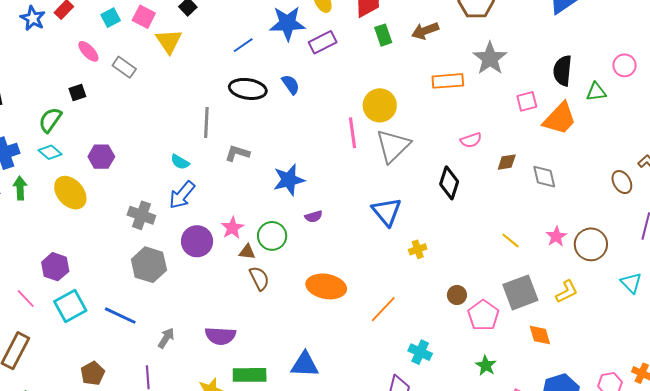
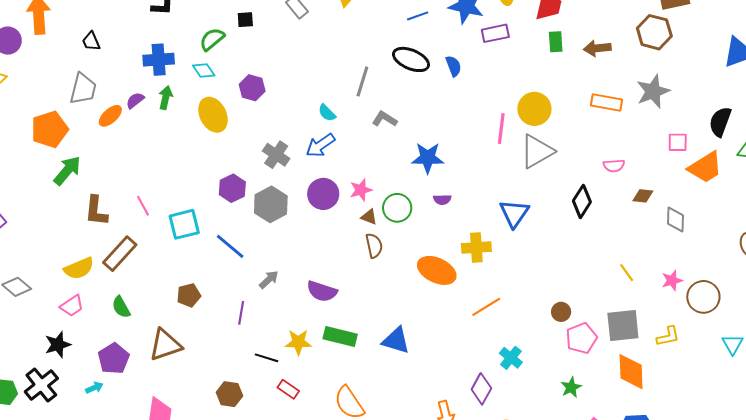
yellow cross: (418, 249) -> (476, 247), moved, size x1.6
purple hexagon: (55, 267) -> (232, 188), moved
orange diamond: (540, 335) -> (631, 372), size x1.5

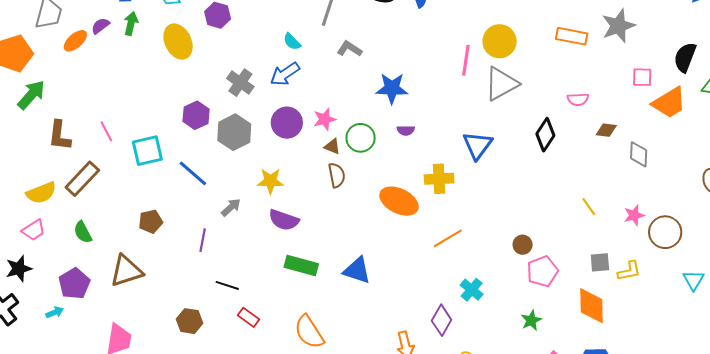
gray square: (623, 326) -> (600, 262), moved, size x0.6
yellow star: (298, 342) -> (270, 181), moved

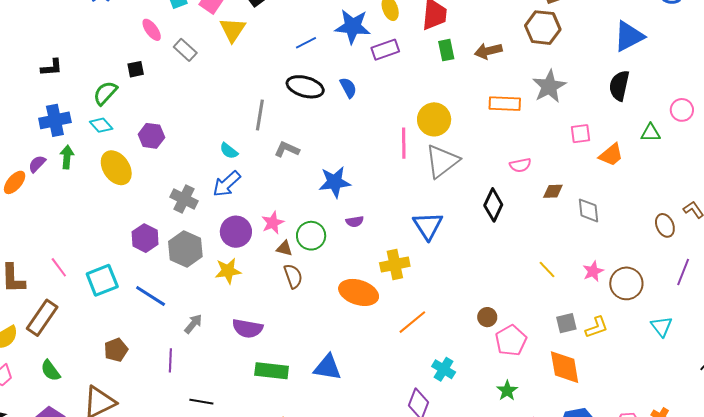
black semicircle: (685, 57) -> (619, 86), moved
orange trapezoid: (669, 103) -> (611, 155), size x0.7
yellow star: (270, 181) -> (228, 271), moved

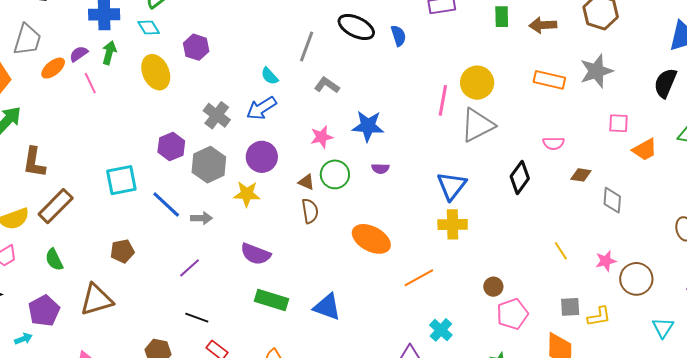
pink star: (273, 223) -> (322, 137), moved
yellow cross: (395, 265) -> (453, 224), moved
pink line: (59, 267) -> (90, 83), moved
gray arrow: (193, 324) -> (201, 218), moved, turned 40
purple line: (170, 360) -> (190, 268), moved, turned 35

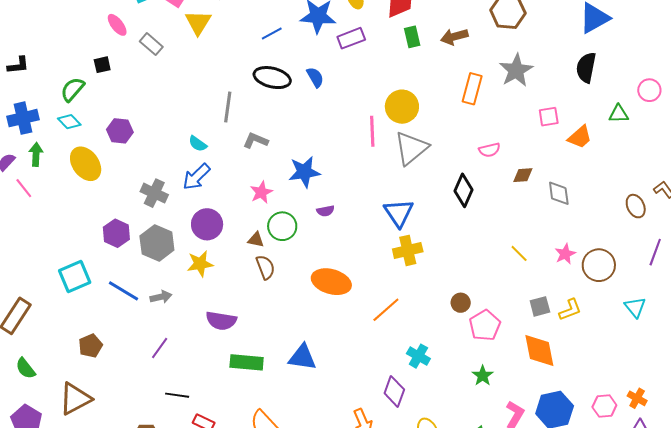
orange rectangle: (549, 80) -> (472, 89), turned -76

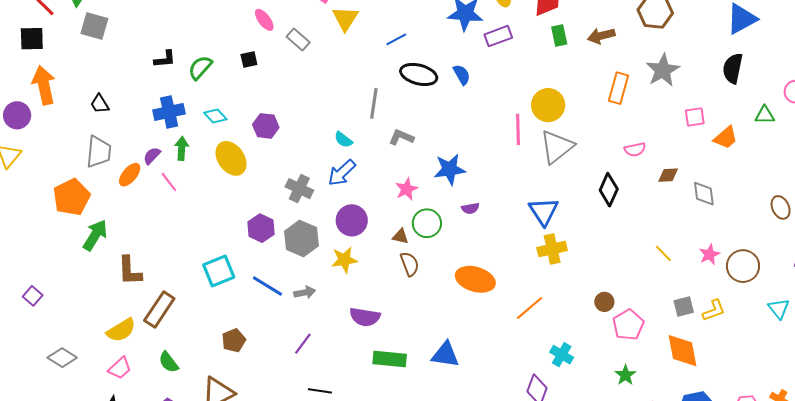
blue line: (272, 34) -> (396, 39), moved
green semicircle: (73, 89) -> (200, 68), moved

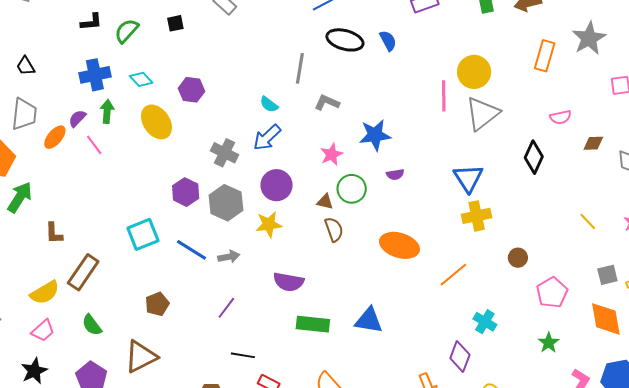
brown L-shape: (130, 271) -> (54, 233), size x0.7
brown circle: (604, 302) -> (518, 258), moved

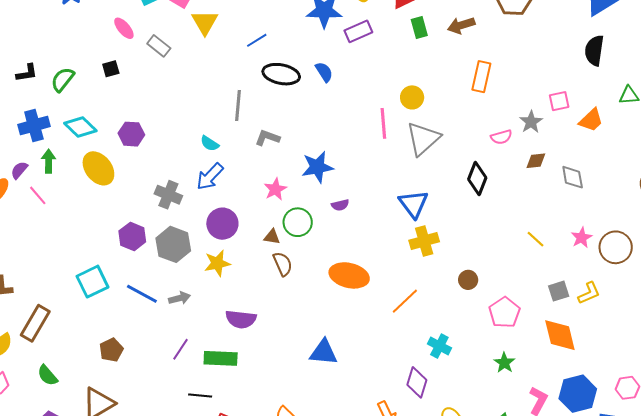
gray star: (589, 38) -> (531, 122), moved, size x0.7
yellow circle: (474, 72) -> (412, 97), size x0.7
cyan diamond: (141, 79) -> (80, 127), size x1.4
green rectangle: (313, 324) -> (221, 358), moved

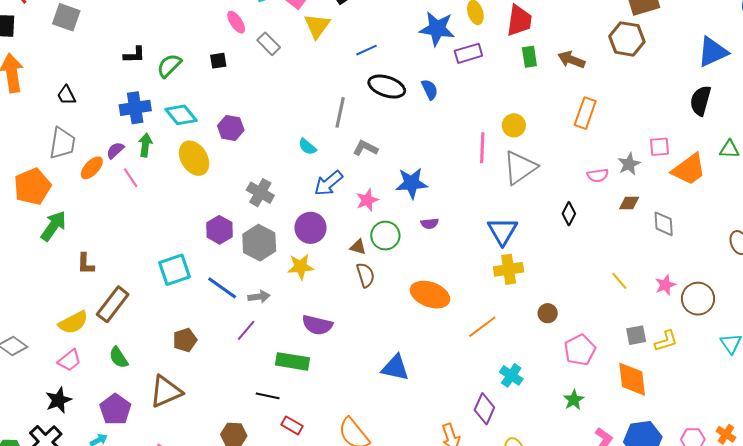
brown arrow: (461, 25) -> (571, 60), turned 32
orange trapezoid: (591, 120) -> (689, 169), size x1.4
blue arrow: (210, 177) -> (329, 183), moved
black diamond: (477, 178) -> (569, 214), size x0.7
purple line: (181, 349) -> (246, 330), moved

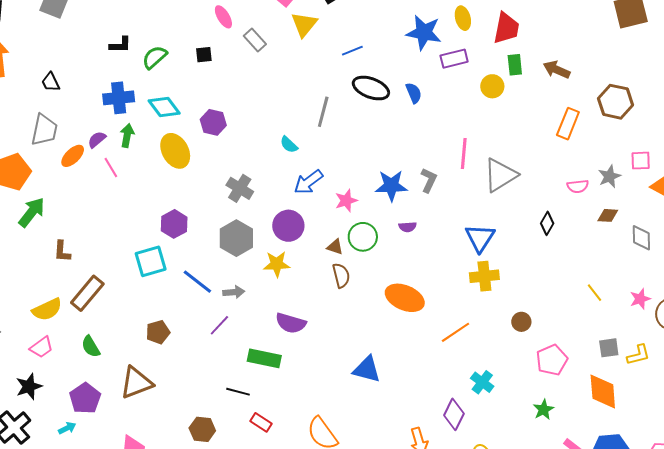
brown hexagon: (627, 39) -> (616, 102), moved
yellow circle: (514, 125) -> (492, 86), moved
gray L-shape: (365, 148) -> (429, 180), moved, turned 85
purple hexagon: (219, 230) -> (174, 224), moved

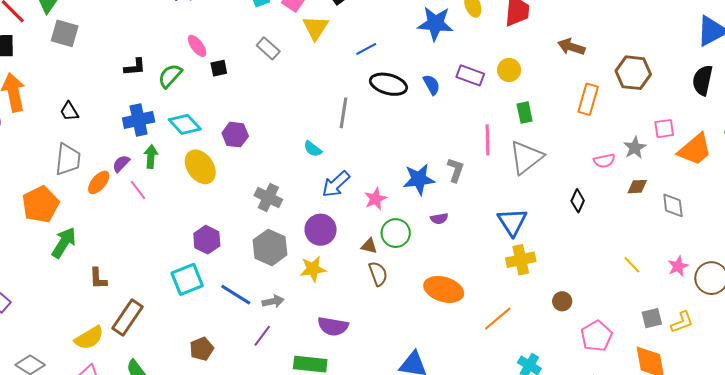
pink ellipse: (223, 17) -> (197, 46), moved
purple rectangle: (454, 59) -> (470, 75), moved, turned 40
green rectangle: (515, 65) -> (525, 112), moved

